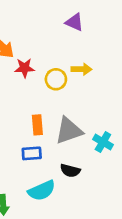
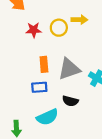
red star: (25, 68) -> (34, 30), moved

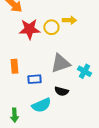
red star: (34, 30) -> (29, 29), size x1.5
orange rectangle: (44, 64) -> (14, 66), moved

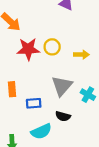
yellow arrow: (69, 20) -> (81, 54), moved
gray triangle: (60, 63) -> (62, 86), turned -30

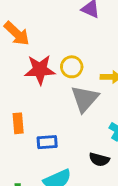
gray triangle: (62, 86) -> (85, 99), moved
black semicircle: (63, 116) -> (99, 159), moved

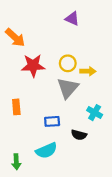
yellow circle: (72, 67) -> (68, 63), moved
blue rectangle: (47, 142) -> (52, 121), moved

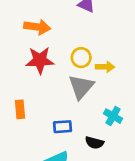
orange arrow: (15, 38) -> (37, 27), moved, turned -35

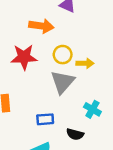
orange arrow: (37, 27) -> (41, 26), moved

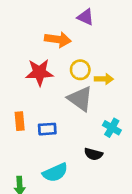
gray triangle: (63, 82) -> (80, 99), turned -35
blue rectangle: (45, 119) -> (47, 129), moved

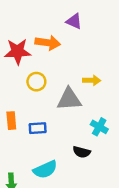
yellow circle: (80, 70) -> (36, 82), moved
red star: (39, 72) -> (18, 51), moved
gray triangle: (80, 99) -> (69, 99), turned -40

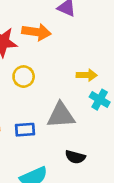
gray triangle: (69, 99) -> (61, 115), moved
cyan cross: (99, 127) -> (100, 100), moved

